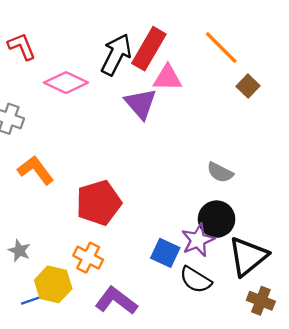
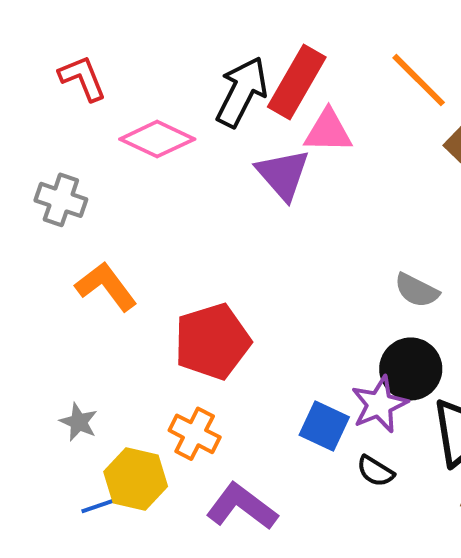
black semicircle: (196, 280) -> (375, 471), size x0.7

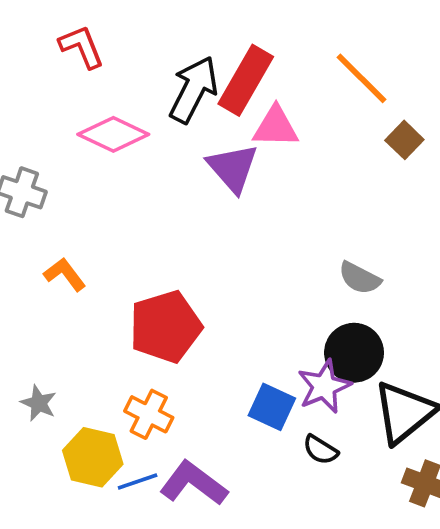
red L-shape: (83, 78) -> (82, 47), moved
orange L-shape: (106, 286) -> (65, 274), size x0.7
blue line: (102, 505) -> (138, 481), moved

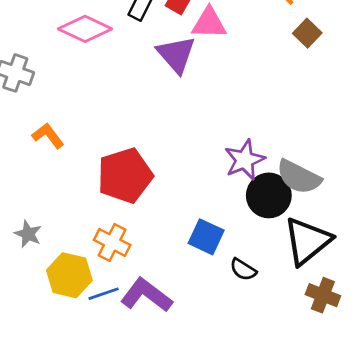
gray semicircle: (360, 278) -> (299, 177), moved, size x1.4
purple star: (324, 386) -> (245, 160), moved

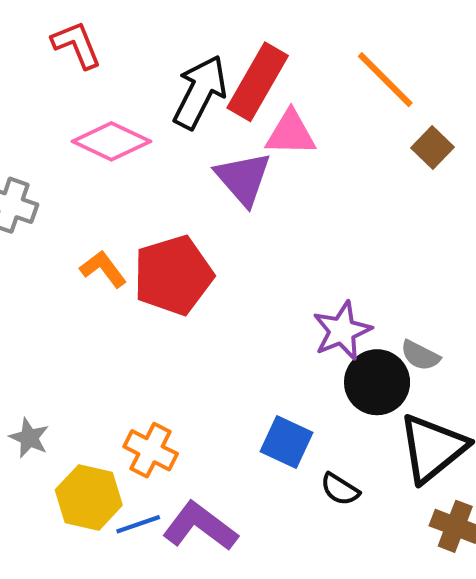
orange L-shape: (48, 136) -> (103, 269), moved
red pentagon: (125, 176) -> (173, 275), moved
gray semicircle: (299, 177) -> (420, 355), size x0.6

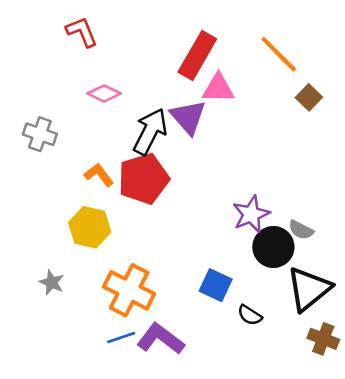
black arrow: (200, 92) -> (150, 132), moved
pink diamond: (111, 141) -> (104, 93), size x0.7
orange cross: (151, 450) -> (129, 290), size x1.5
yellow hexagon: (89, 498) -> (90, 227), moved

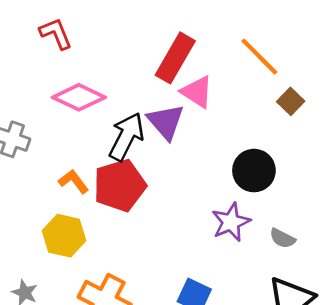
pink triangle: (218, 88) -> (197, 92), turned 32
pink diamond: (104, 93) -> (79, 97), size x1.5
black circle: (273, 247) -> (254, 171), moved

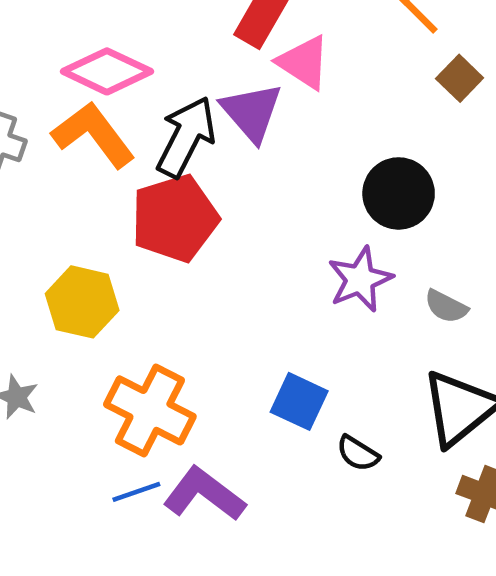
orange L-shape: (74, 181) -> (93, 135), moved, size x1.6

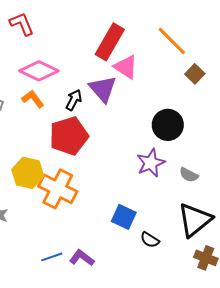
orange L-shape: (93, 135) -> (33, 99), size x0.6
black arrow: (186, 137) -> (74, 100), size x0.6
orange cross: (150, 410) -> (58, 189), moved
purple L-shape: (204, 494) -> (82, 258), size x0.7

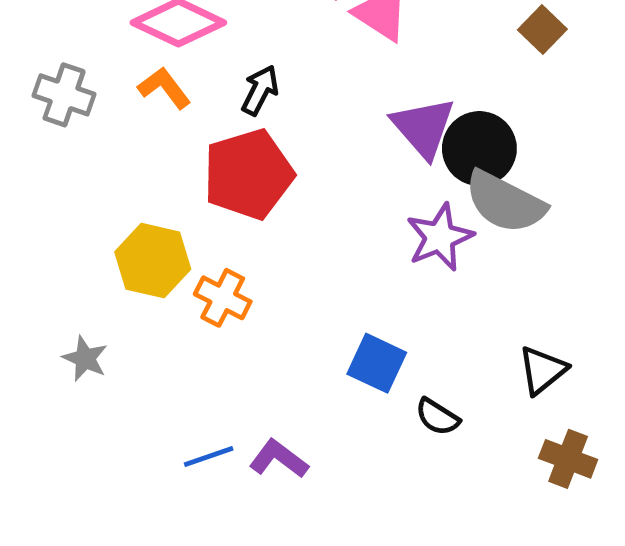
purple triangle: (103, 89) -> (423, 128), moved
gray semicircle: (189, 175) -> (505, 202), moved, size x1.8
orange cross: (58, 189) -> (223, 298), size x0.6
black triangle: (195, 220) -> (542, 370), size x0.6

